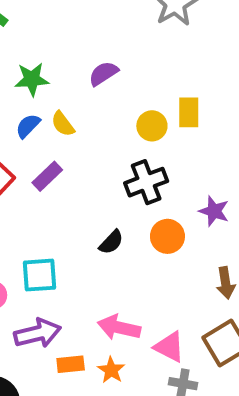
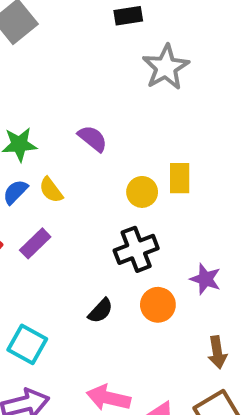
purple semicircle: (103, 74) -> (93, 139), turned 72
cyan square: (40, 275) -> (27, 344), turned 33

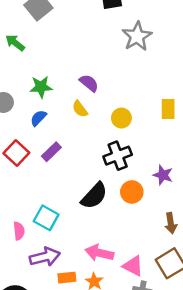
yellow rectangle: (180, 178) -> (168, 109), moved
yellow semicircle: (51, 190) -> (80, 109), moved
black semicircle: (101, 311) -> (94, 196), size x1.6

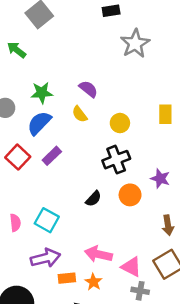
blue semicircle: (38, 118) -> (39, 123), size x1.5
black semicircle: (94, 196) -> (93, 199), size x0.6
pink semicircle: (19, 231) -> (15, 223), moved

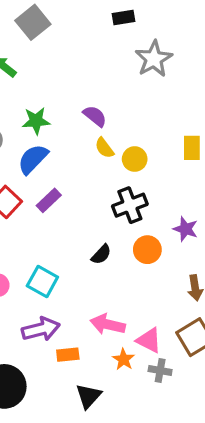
yellow semicircle: (80, 114) -> (104, 148), moved
orange star: (93, 282) -> (124, 359), moved

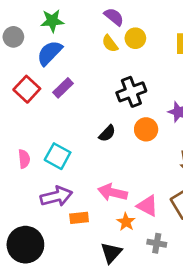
purple semicircle: (95, 116) -> (114, 17), moved
yellow circle: (135, 159) -> (135, 38), moved
gray cross: (160, 371) -> (157, 243), moved
black triangle: (89, 396) -> (111, 253), moved

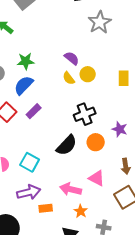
black semicircle: (107, 133) -> (67, 145), size x1.6
pink triangle: (147, 206) -> (97, 178), moved

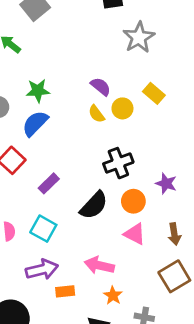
yellow rectangle: (124, 78) -> (154, 93), moved, turned -49
purple rectangle: (34, 111) -> (49, 183), moved
pink triangle: (97, 178) -> (135, 234), moved

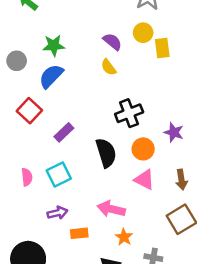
yellow rectangle: (154, 93) -> (162, 48), turned 42
yellow circle: (122, 108) -> (143, 33), moved
black semicircle: (94, 205) -> (106, 153), turned -60
cyan square: (43, 229) -> (59, 175), turned 35
purple arrow: (42, 269) -> (57, 213), size x0.7

